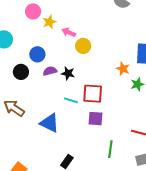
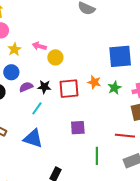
yellow star: (49, 22) -> (14, 49), moved
orange star: (123, 69) -> (94, 82), moved
red square: (93, 94) -> (69, 89), moved
cyan line: (71, 100) -> (37, 108), moved, turned -64

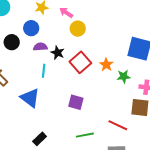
red square: (69, 89) -> (80, 62), turned 35
cyan line: (37, 108) -> (44, 71), turned -48
green line: (97, 156) -> (85, 135), turned 60

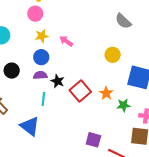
blue circle: (31, 28) -> (41, 57), moved
yellow circle: (78, 29) -> (113, 55), moved
purple square: (76, 102) -> (93, 140), moved

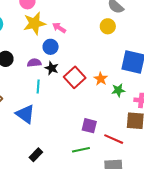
yellow star: (42, 36) -> (34, 23), size x1.6
yellow circle: (113, 55) -> (108, 26), moved
blue circle: (41, 57) -> (51, 47), moved

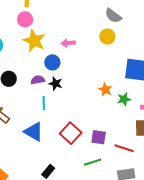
yellow star: (34, 23) -> (34, 41), turned -30
pink arrow: (59, 28) -> (68, 43), moved, turned -32
red square: (75, 77) -> (71, 133), moved

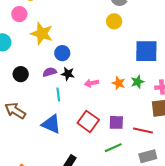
pink circle: (25, 19) -> (19, 14), moved
pink arrow: (68, 43) -> (91, 83), moved
orange star: (105, 90) -> (119, 83), moved

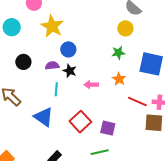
green star: (137, 82) -> (118, 53), moved
orange star: (119, 83) -> (119, 79), moved
red line: (143, 131) -> (137, 102), moved

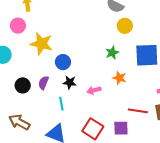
yellow circle: (125, 28) -> (125, 26), moved
purple semicircle: (52, 66) -> (43, 83), moved, turned -48
red line: (137, 102) -> (138, 111), moved

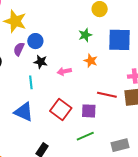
purple semicircle: (43, 83) -> (19, 49), moved

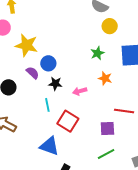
purple semicircle: (19, 49) -> (33, 73), turned 112
red square: (61, 110) -> (68, 121), moved
blue triangle: (24, 112) -> (49, 146), moved

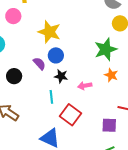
yellow star: (27, 45) -> (49, 32), moved
green star: (97, 53) -> (106, 49), size x1.6

